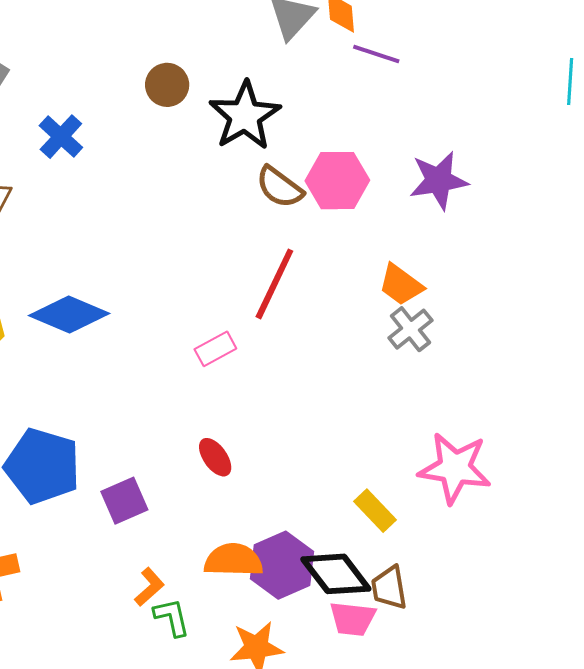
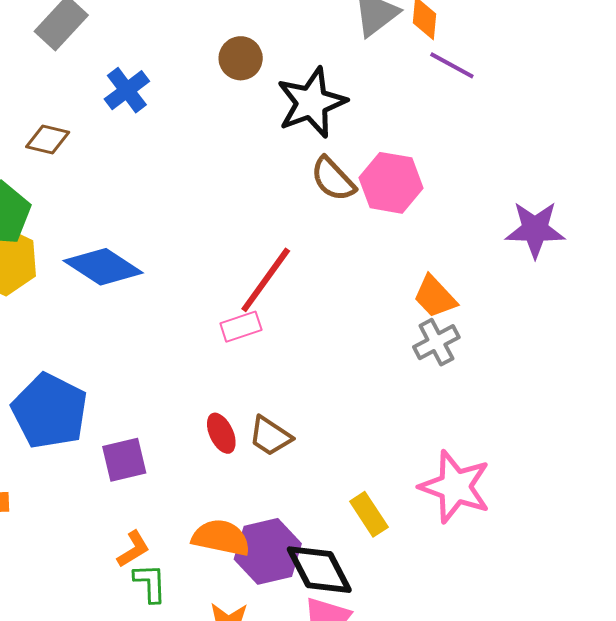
purple star: (439, 180) -> (535, 229), moved
red line: (274, 284) -> (266, 280), moved
brown trapezoid: (389, 588) -> (270, 436), moved, turned -57

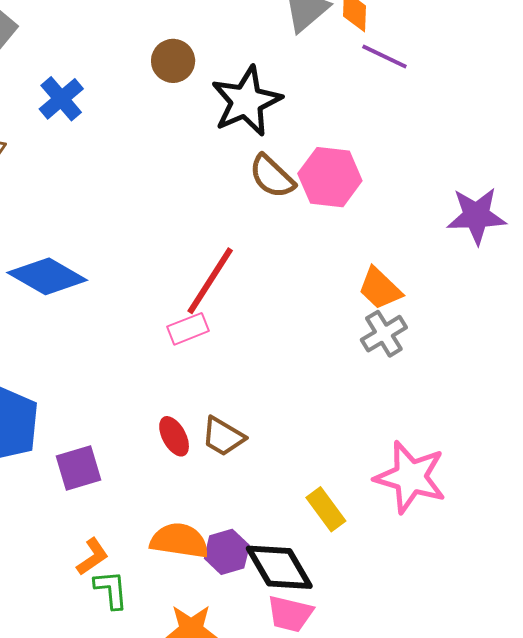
purple hexagon: (268, 551) -> (227, 552), size x0.7

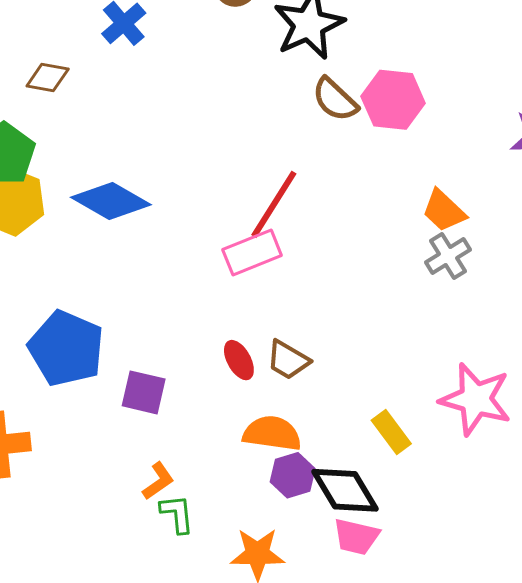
pink rectangle: (188, 329) -> (252, 252), size x1.4
purple square: (79, 468) -> (144, 392), turned 30
orange semicircle: (179, 541) -> (272, 433), moved

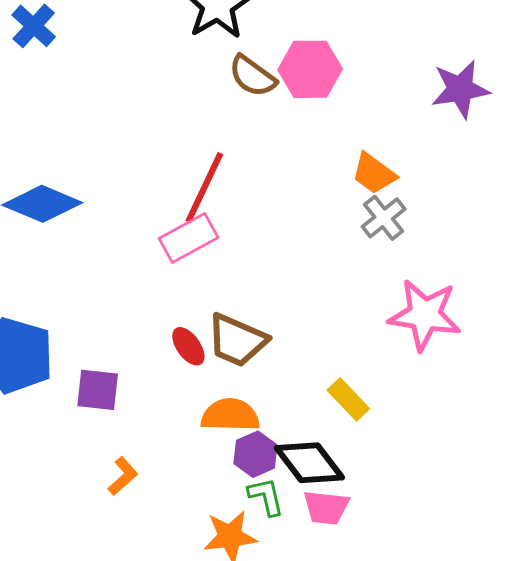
brown trapezoid: (288, 360) -> (237, 340), size x1.4
pink star: (476, 399) -> (425, 315), moved
green L-shape: (177, 514) -> (266, 496), moved

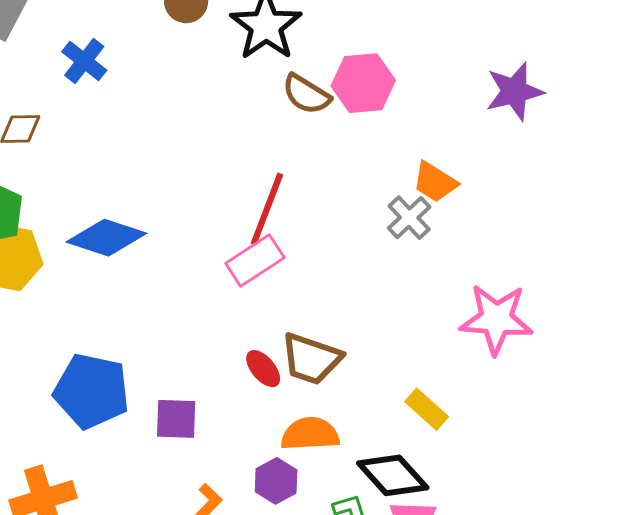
gray cross: (384, 218) -> (409, 218), moved
purple hexagon: (255, 454) -> (276, 481), moved

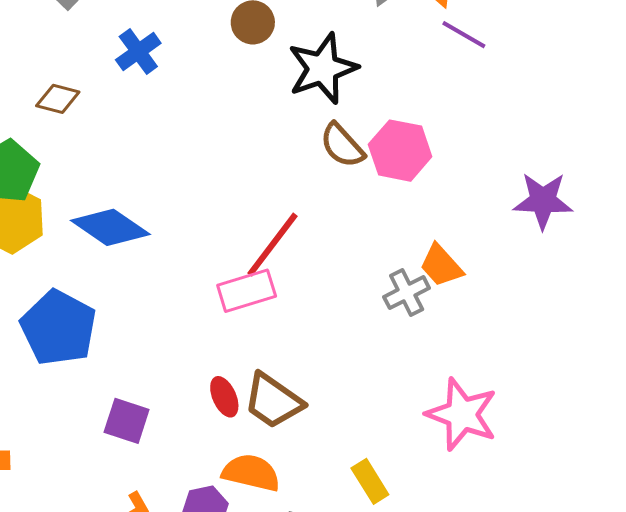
blue pentagon: (92, 391) -> (59, 328), moved

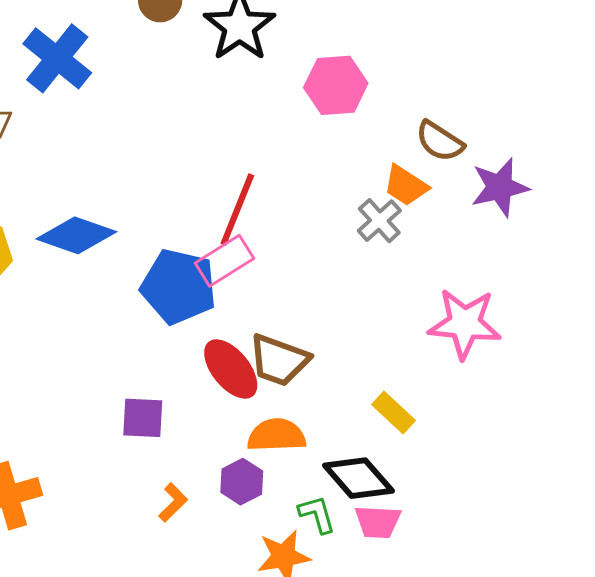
blue cross: (138, 51) -> (57, 58), size x1.5
brown semicircle: (342, 145) -> (440, 141), moved
purple star: (543, 201) -> (500, 187), moved
blue pentagon: (59, 328) -> (179, 287), moved
red ellipse: (224, 397) -> (231, 369), size x1.6

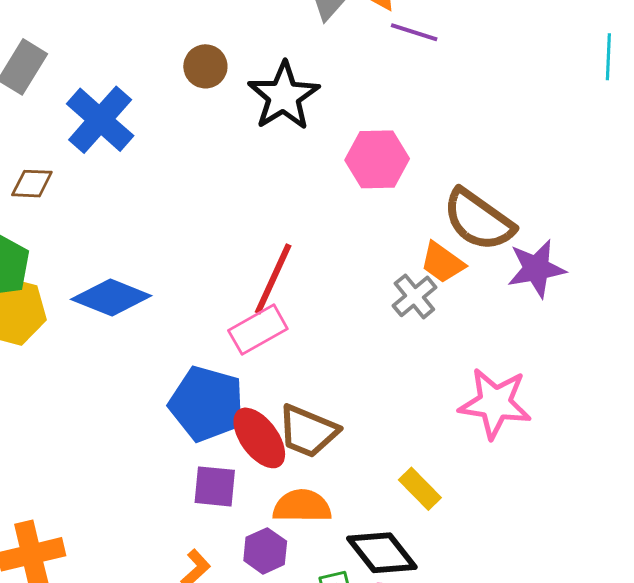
brown semicircle: (440, 141) -> (478, 220), size x1.5
blue pentagon: (179, 287) -> (207, 404), moved
purple square: (143, 418) -> (215, 486), moved

